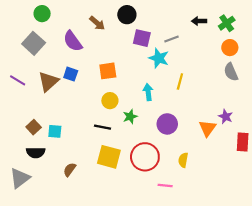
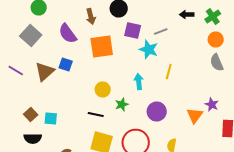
brown arrow: (97, 23) -> (91, 16), turned 35
orange square: (108, 71) -> (102, 46), moved, size x1.4

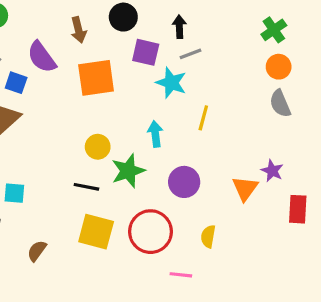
black arrow: (187, 14) -> (179, 27), moved, turned 88
blue square: (66, 64) -> (16, 83), moved
green star: (122, 104) -> (128, 171), size x1.5

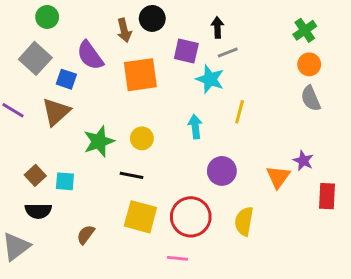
black circle: (123, 17) -> (152, 18), moved
green star: (128, 171) -> (99, 141), moved
yellow semicircle: (208, 236) -> (244, 221), size x1.4
pink line: (181, 275) -> (177, 258), moved

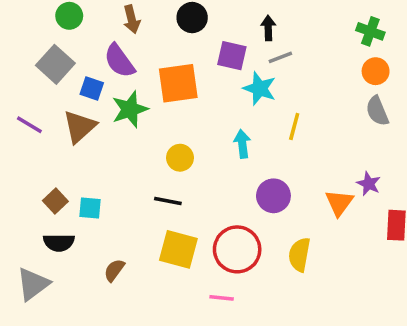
brown arrow: (124, 30) -> (132, 19), moved
green cross: (305, 30) -> (370, 31), turned -35
green star: (99, 141) -> (130, 109), moved

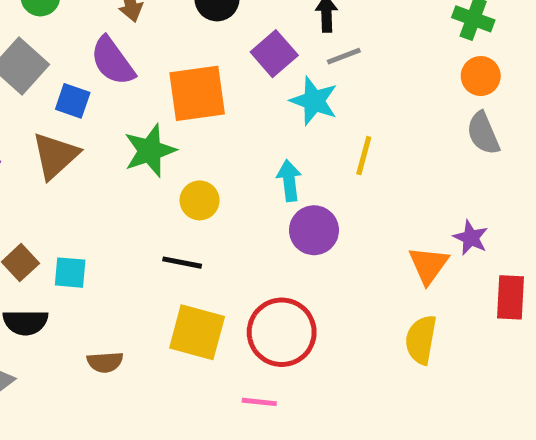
purple square: (232, 56) -> (274, 54), turned 36
green star: (130, 109) -> (150, 151), moved
purple circle: (273, 196) -> (314, 230), moved
yellow semicircle: (299, 255) -> (421, 340), moved
brown semicircle: (114, 270) -> (105, 362), turned -130

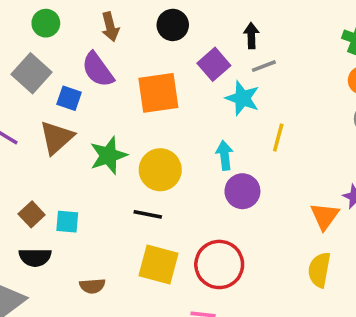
green star: (150, 151) -> (108, 155), moved
yellow circle: (200, 200) -> (160, 170), size x1.5

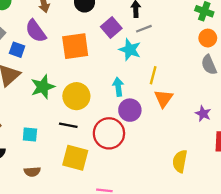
orange triangle: (325, 216) -> (164, 98), moved
cyan square: (67, 222) -> (30, 135), moved
red circle: (219, 264) -> (109, 133), moved

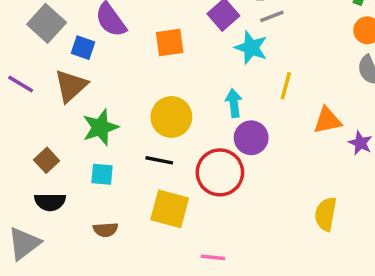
orange square: (75, 46) -> (170, 42), size x0.7
green star: (43, 87) -> (100, 127), moved
orange triangle: (164, 98) -> (327, 120), moved, turned 42

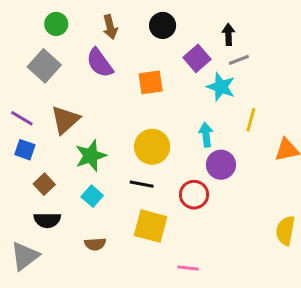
blue square: (83, 48) -> (25, 150), moved
red circle: (220, 172) -> (194, 195), size x0.7
cyan square: (102, 174) -> (92, 196), turned 36

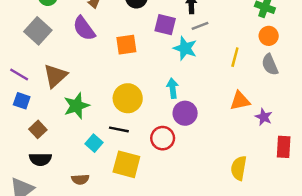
purple square: (197, 58) -> (165, 25), turned -35
yellow line: (251, 120) -> (235, 57), moved
cyan square: (92, 196) -> (94, 143), moved

